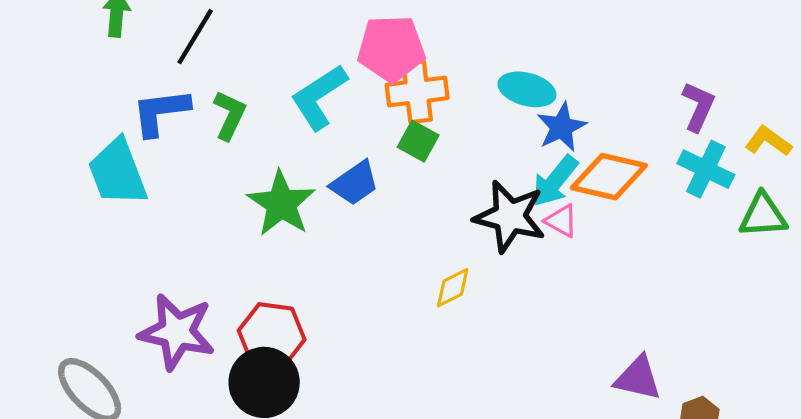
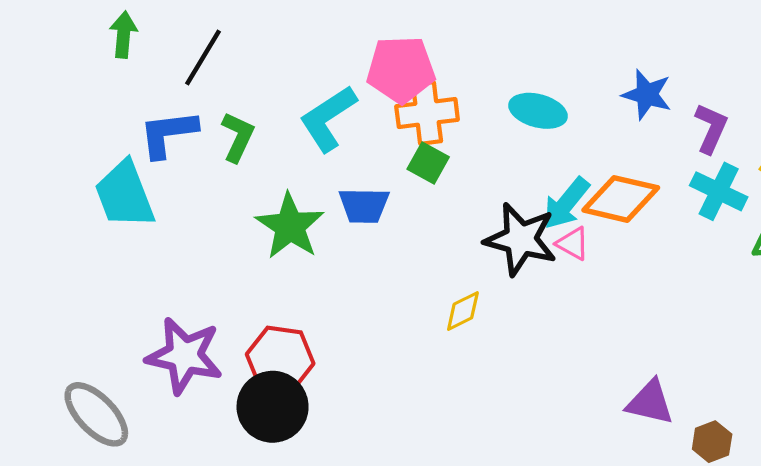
blue star: (561, 127) -> (647, 94), moved, turned -30
blue trapezoid: (355, 183) -> (364, 205), turned 36

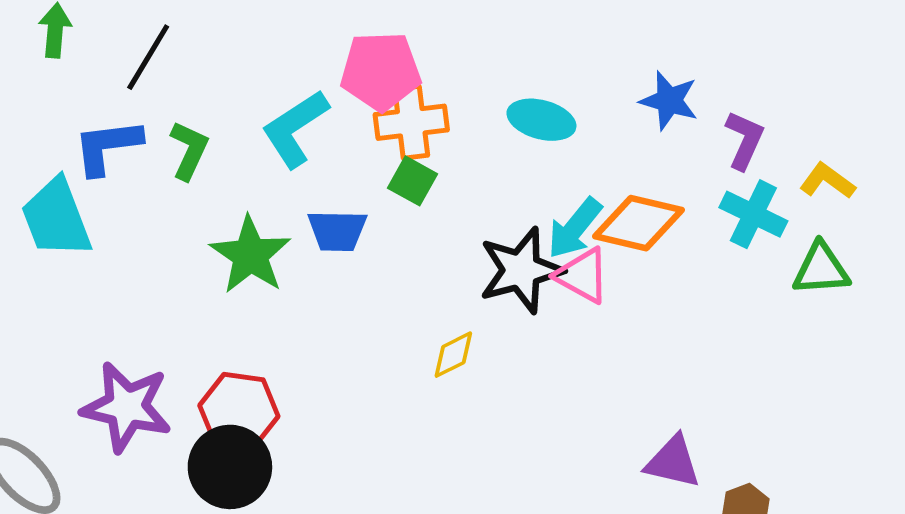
black star: (521, 239) -> (521, 270), turned -30
pink triangle: (573, 244) -> (582, 275), size x1.4

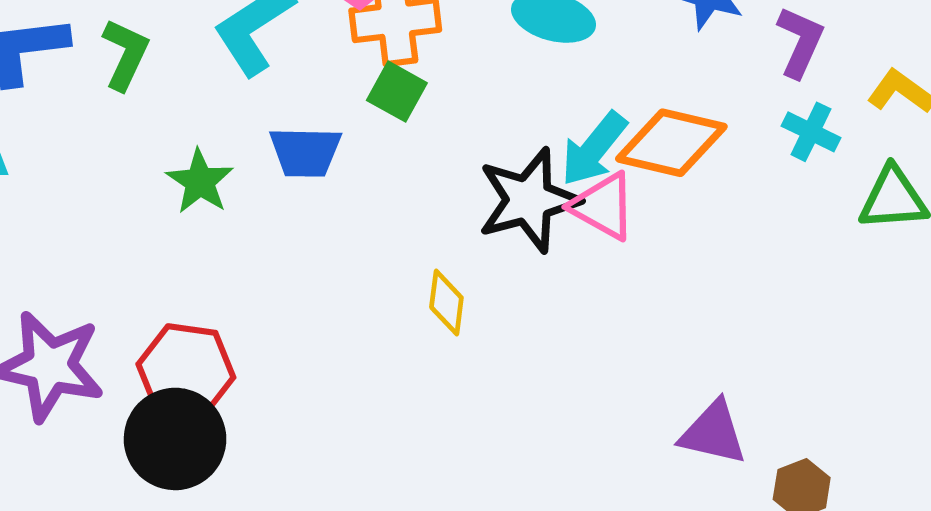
cyan cross: (753, 214) -> (811, 132), size x0.7
green star: (250, 255) -> (200, 181), size x0.7
yellow diamond: (453, 355) -> (446, 302), turned -56

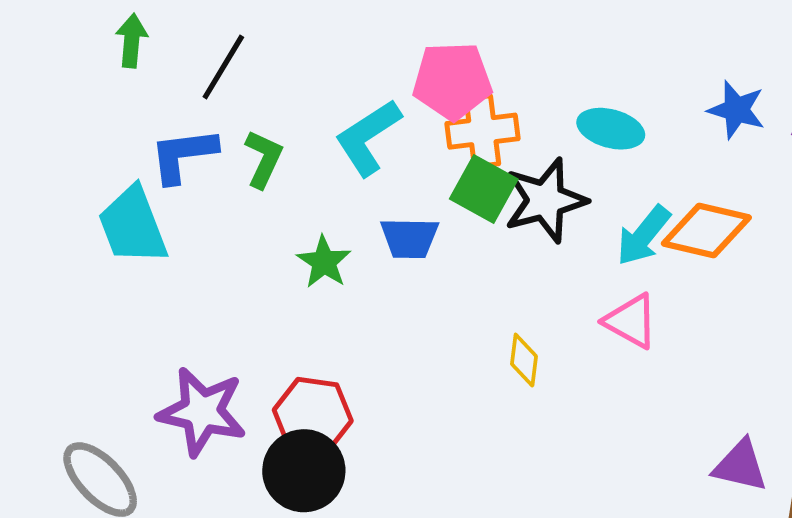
green square: (397, 92) -> (484, 189), size x1.4
black star: (529, 200) -> (545, 200), moved
pink triangle: (603, 206) -> (631, 321), moved

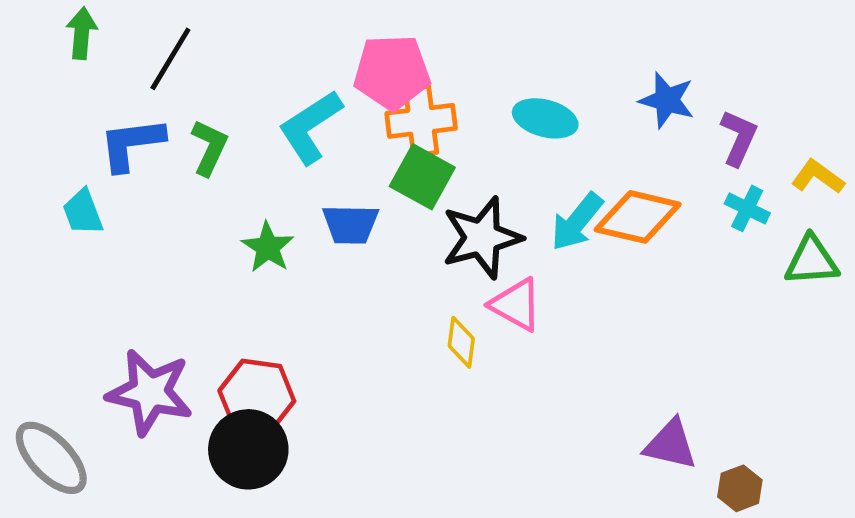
black star: (545, 200) -> (482, 238), moved
cyan trapezoid: (133, 225) -> (83, 212), size x0.6
pink triangle: (631, 321) -> (516, 305), moved

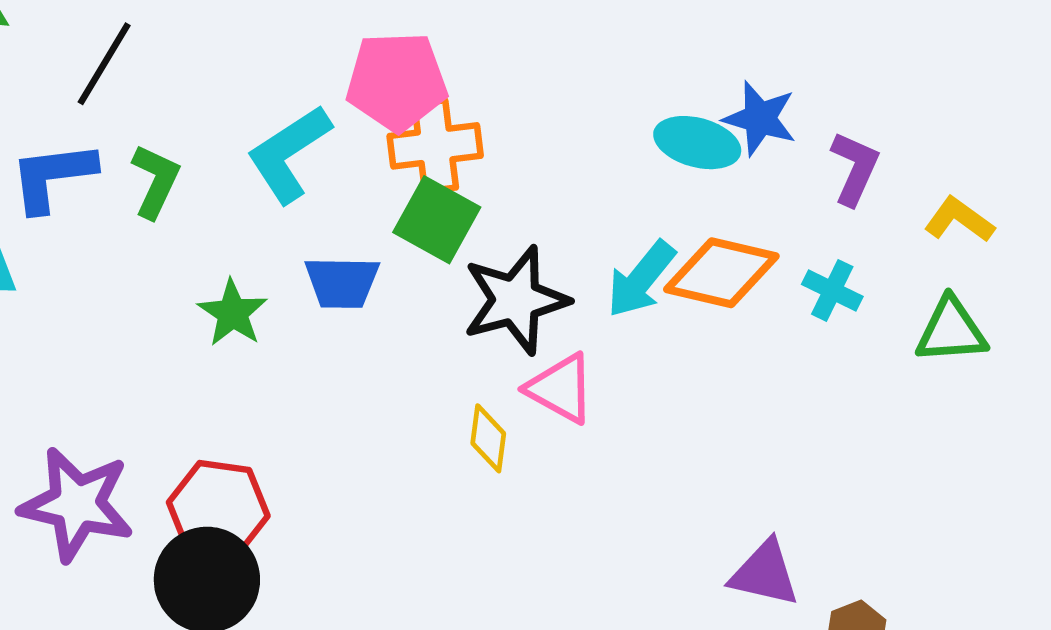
cyan ellipse: (545, 118) -> (697, 143), moved
cyan cross: (747, 208) -> (832, 290), moved

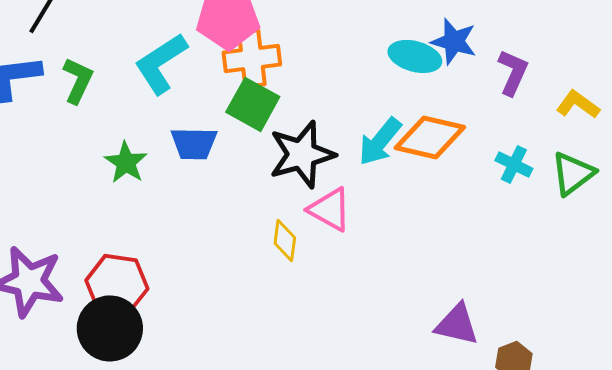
cyan cross: (832, 290) -> (514, 164), moved
green triangle: (951, 331) -> (573, 173), turned -33

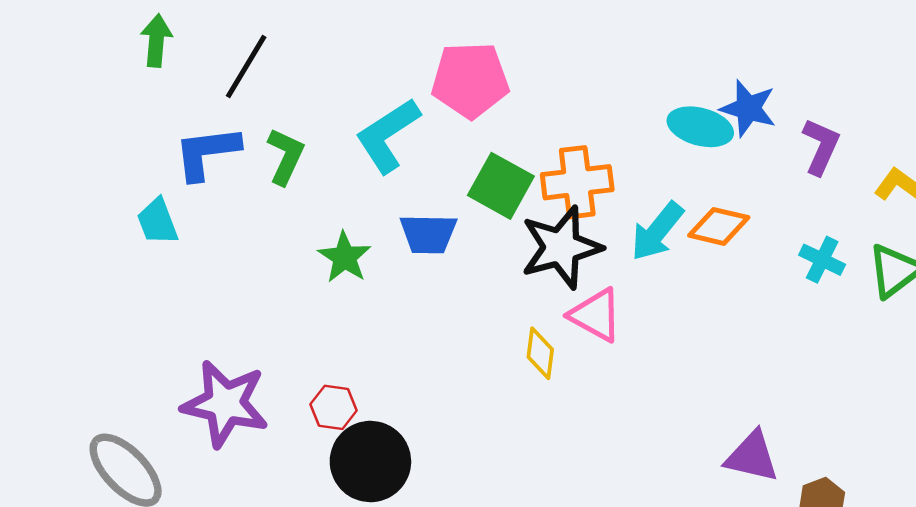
orange cross: (252, 58) -> (577, 182), moved
orange diamond: (430, 137) -> (719, 226), size x0.7
red hexagon: (117, 284) -> (334, 407), size x0.6
black circle: (110, 328) -> (370, 462), moved

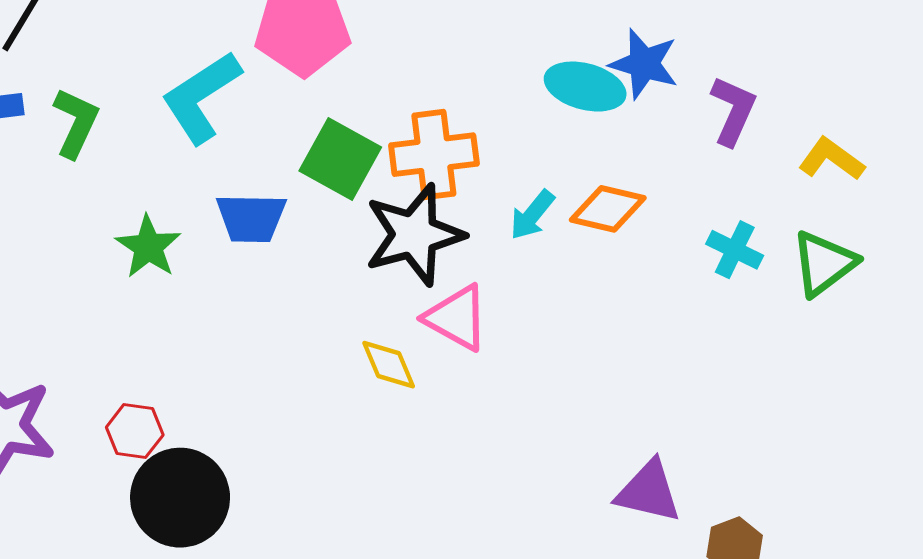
cyan arrow: (657, 231) -> (532, 215), size x0.7
yellow diamond: (540, 353) -> (389, 365), turned -30

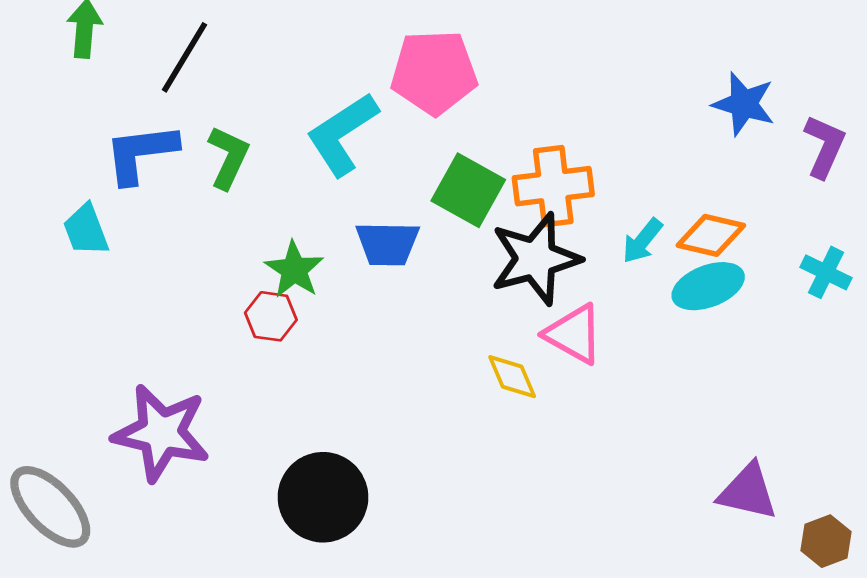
cyan ellipse: (585, 87) -> (708, 286), moved, turned -36
red hexagon: (135, 431) -> (271, 316), moved

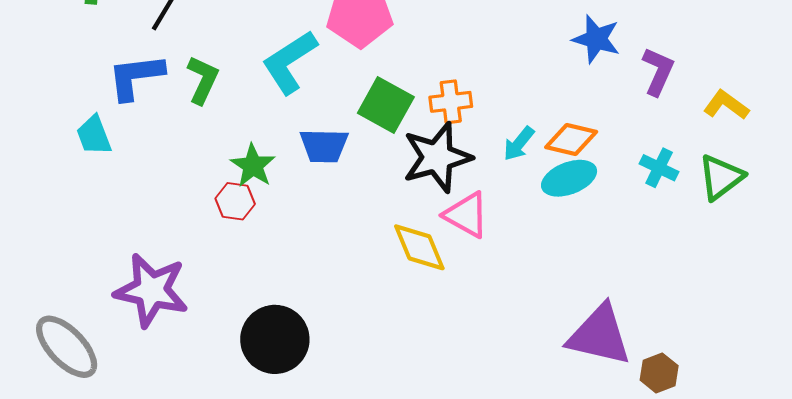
orange cross: (553, 186) -> (451, 102), size x0.7
yellow diamond: (512, 377) -> (419, 247), size x1.4
purple triangle: (748, 492) -> (599, 335), size x1.4

